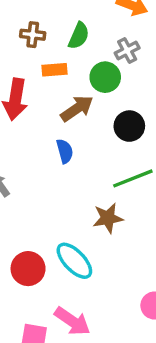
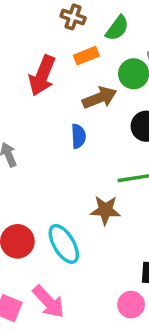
orange rectangle: (54, 70) -> (86, 56), turned -30

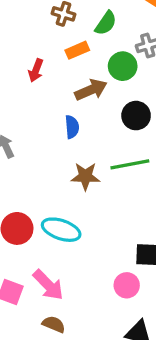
red arrow: (42, 76) -> (36, 70), size x0.6
brown star: (105, 210) -> (85, 176), moved
cyan ellipse: (64, 244) -> (61, 230), turned -39

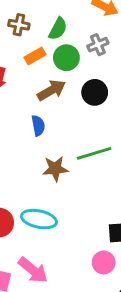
green circle: (123, 66) -> (66, 58), moved
black circle: (136, 116) -> (95, 92), moved

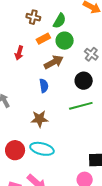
gray cross: (98, 45) -> (91, 54), moved, turned -32
black circle: (95, 92) -> (84, 81), moved
brown star: (55, 169) -> (39, 119), moved

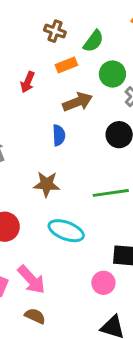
green circle: (65, 41) -> (112, 74), moved
green line: (81, 106) -> (111, 193), moved
cyan ellipse: (42, 149) -> (66, 231), moved

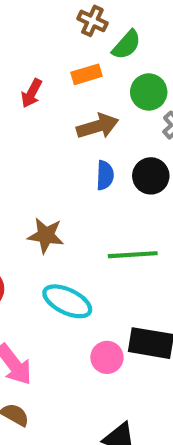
brown cross: (55, 31) -> (92, 21), moved
blue semicircle: (59, 135) -> (105, 175), moved
pink circle: (103, 283) -> (107, 357), moved

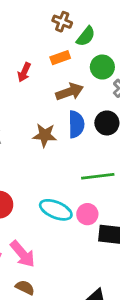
blue semicircle: (105, 175) -> (76, 124), size x1.4
brown star: (46, 235) -> (45, 135), moved
pink circle: (107, 357) -> (87, 214), moved

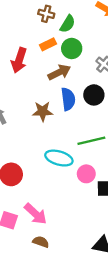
green circle: (102, 67) -> (72, 48), moved
red arrow: (24, 72) -> (19, 60), size x1.5
cyan ellipse: (56, 210) -> (59, 158), moved

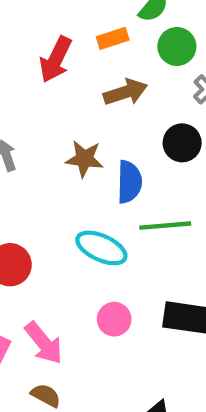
green circle: (72, 48) -> (177, 46), moved
blue semicircle: (68, 99) -> (129, 182), moved
pink circle: (86, 174) -> (114, 319), moved

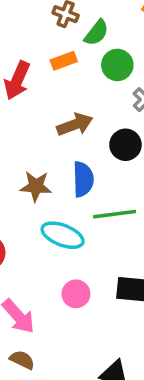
brown arrow: (125, 92) -> (75, 125), moved
brown star: (84, 159) -> (36, 186), moved

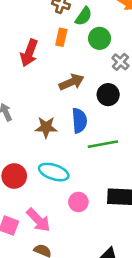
orange rectangle: (64, 61) -> (61, 37), turned -54
cyan ellipse: (63, 235) -> (54, 172), moved

